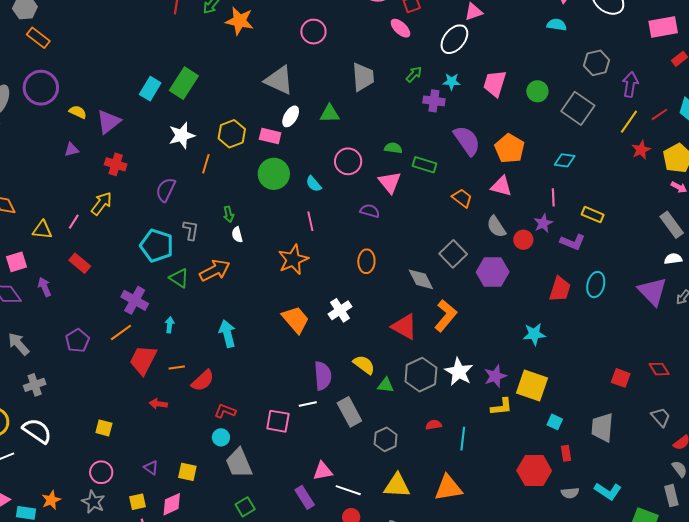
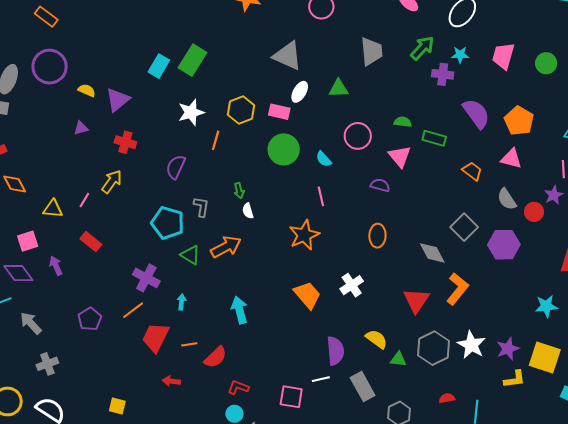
green arrow: (414, 74) -> (422, 48), size x1.5
red triangle: (404, 327) -> (416, 300), turned 36

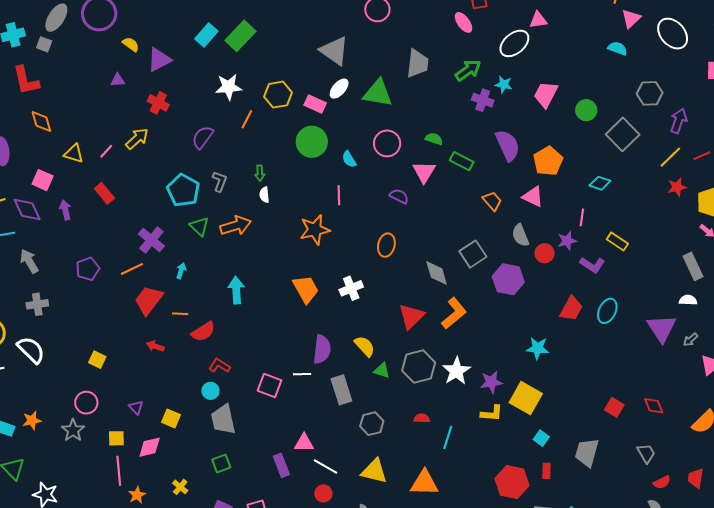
green triangle: (339, 88) -> (378, 93), size x1.5
pink square: (28, 241) -> (43, 180), turned 30

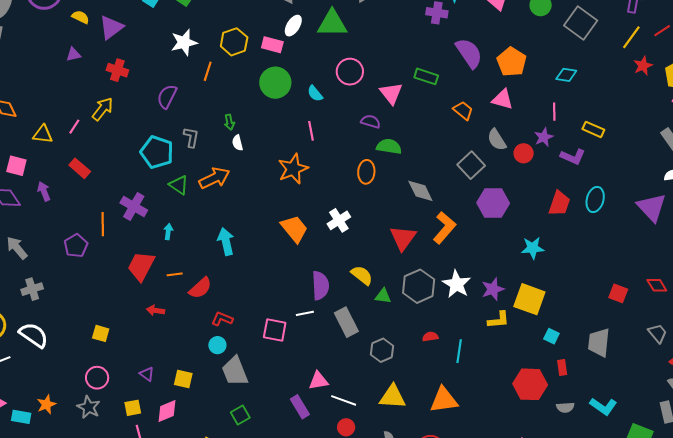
green semicircle: (434, 139) -> (389, 147), moved, size x1.4
gray square: (473, 254) -> (471, 165), moved
orange line: (132, 269) -> (103, 224), moved, turned -55
purple hexagon: (508, 279) -> (493, 203), moved

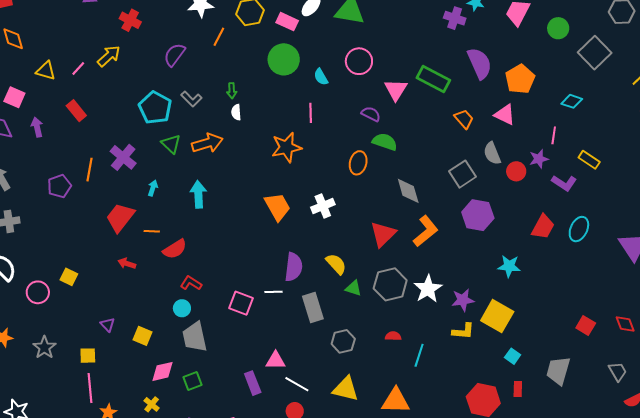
green rectangle: (426, 76) -> (433, 79), size x1.4
gray L-shape: (191, 137) -> (191, 99), turned 115
cyan arrow: (226, 242) -> (198, 194), moved
pink circle: (97, 378) -> (38, 292), moved
pink diamond: (167, 411) -> (162, 371), moved

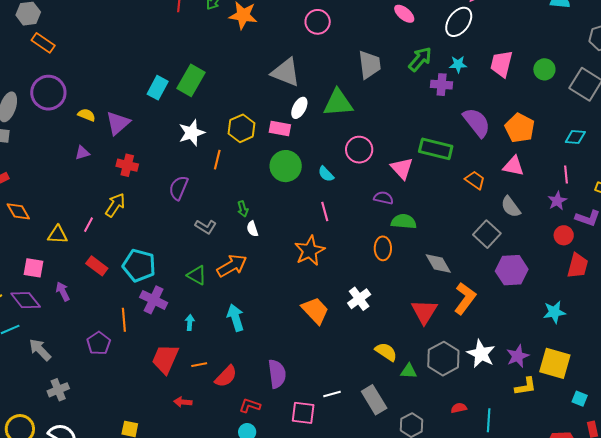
cyan pentagon: (155, 108) -> (139, 265), moved
red circle: (516, 171) -> (564, 235), moved
purple semicircle: (294, 267) -> (277, 374), moved

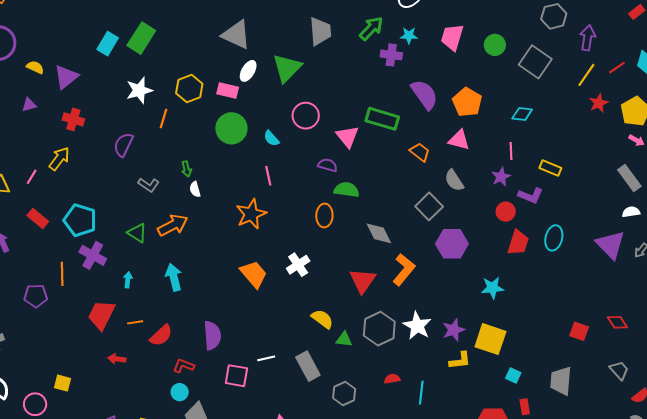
green triangle: (338, 103) -> (287, 68), turned -44
purple pentagon: (99, 343) -> (36, 296), turned 30

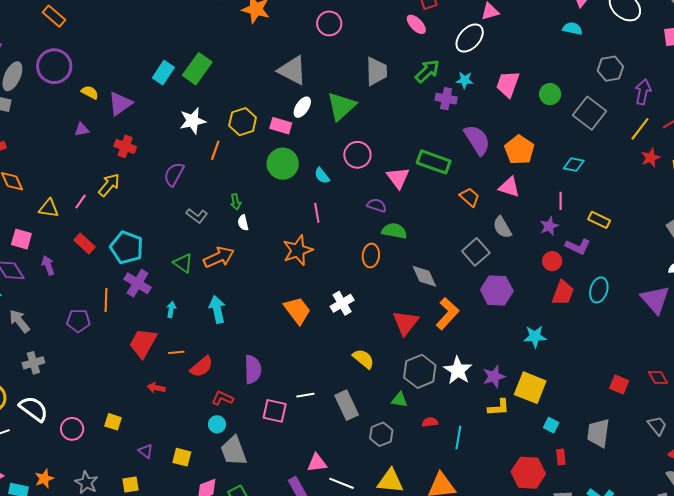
green triangle: (344, 339) -> (399, 400), moved
yellow square: (63, 383) -> (113, 422), moved

